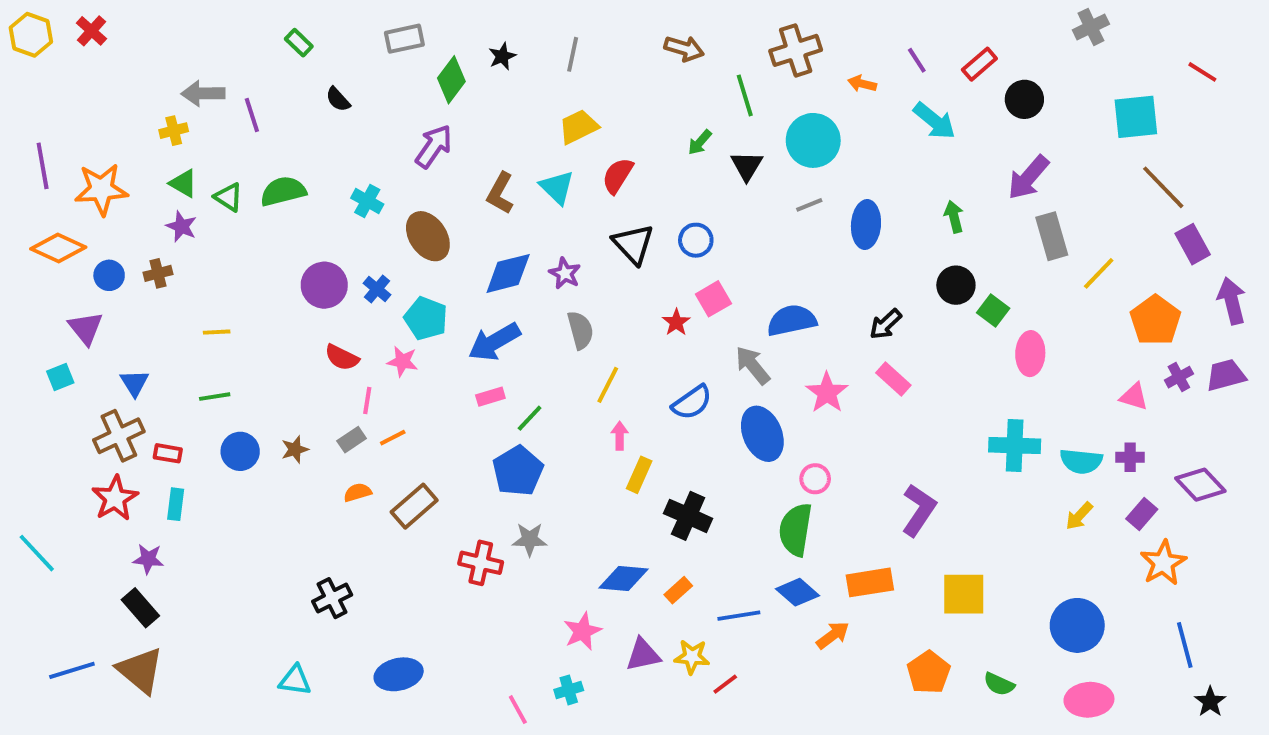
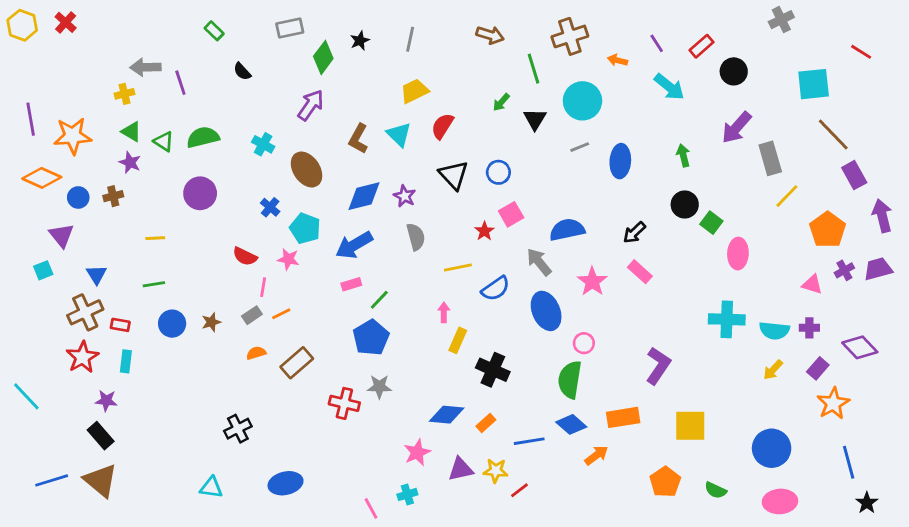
gray rectangle: (1052, 236) -> (770, 158), moved
purple circle: (324, 285) -> (200, 193), moved
yellow line: (608, 385) -> (458, 268), moved, turned 52

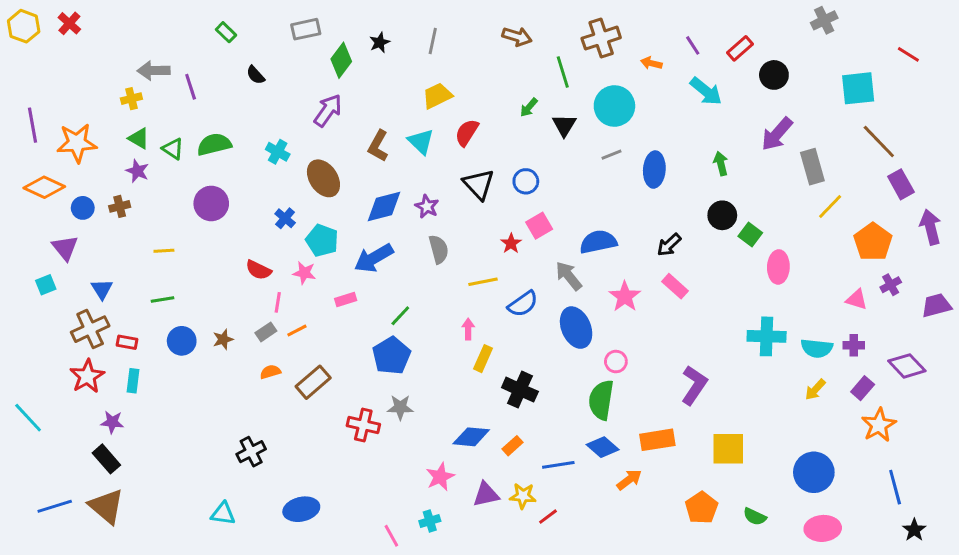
purple trapezoid: (878, 269) -> (936, 305), moved
pink rectangle: (351, 284) -> (346, 299), moved

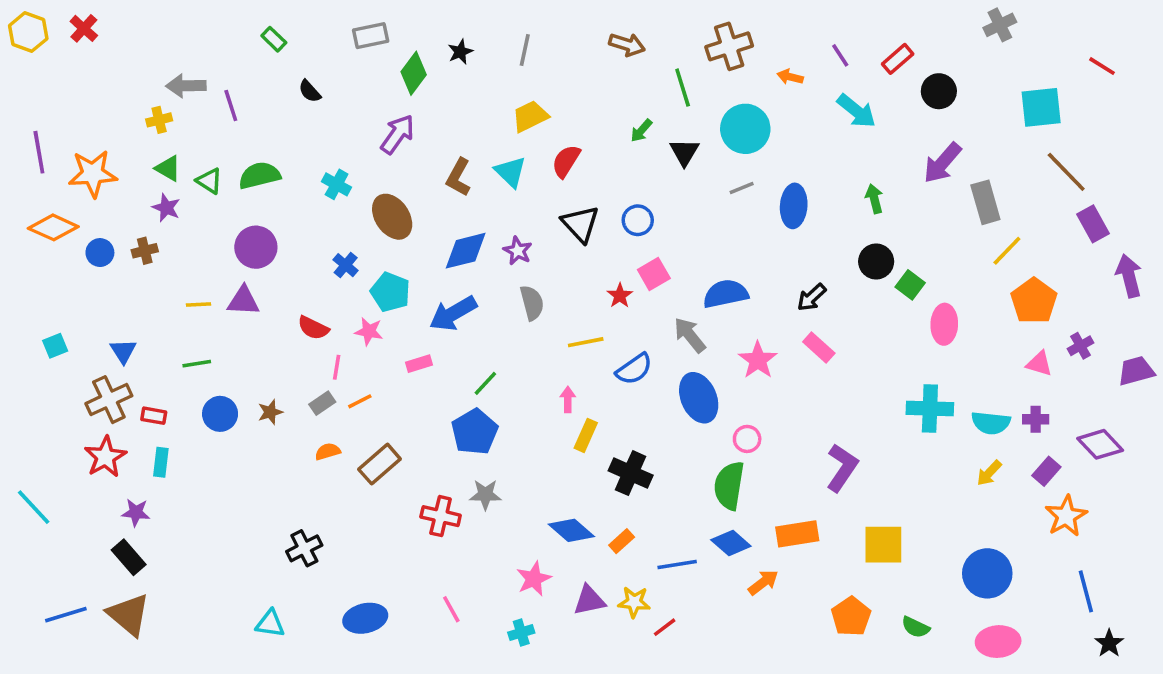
orange pentagon: (873, 242) -> (1034, 301), moved
purple triangle: (65, 248) -> (243, 301), moved, turned -48
blue diamond: (471, 437) -> (571, 530), turned 36
pink line: (391, 536) -> (451, 609), moved

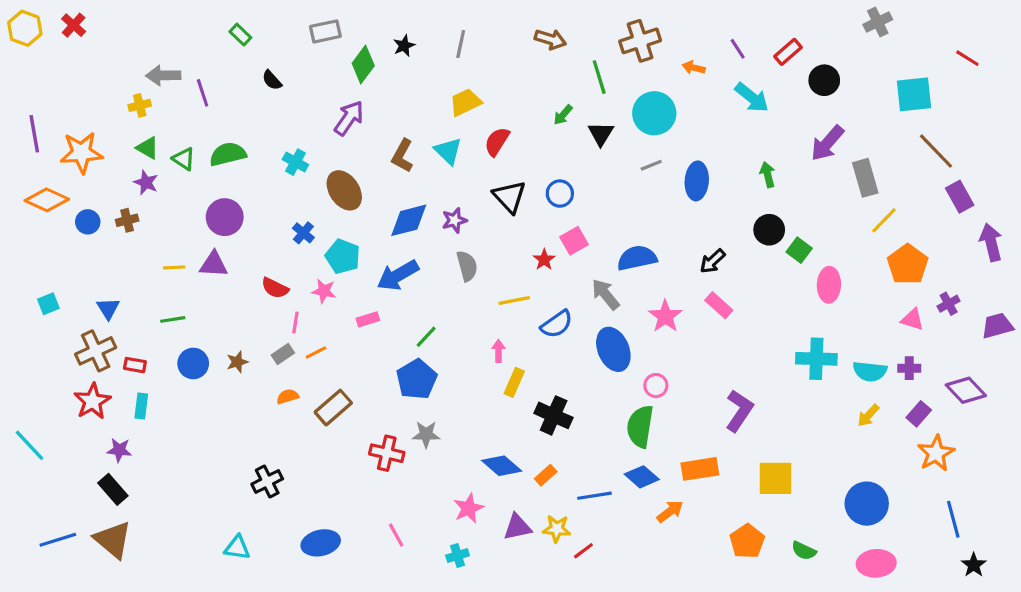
purple star: (518, 251) -> (454, 220), turned 30

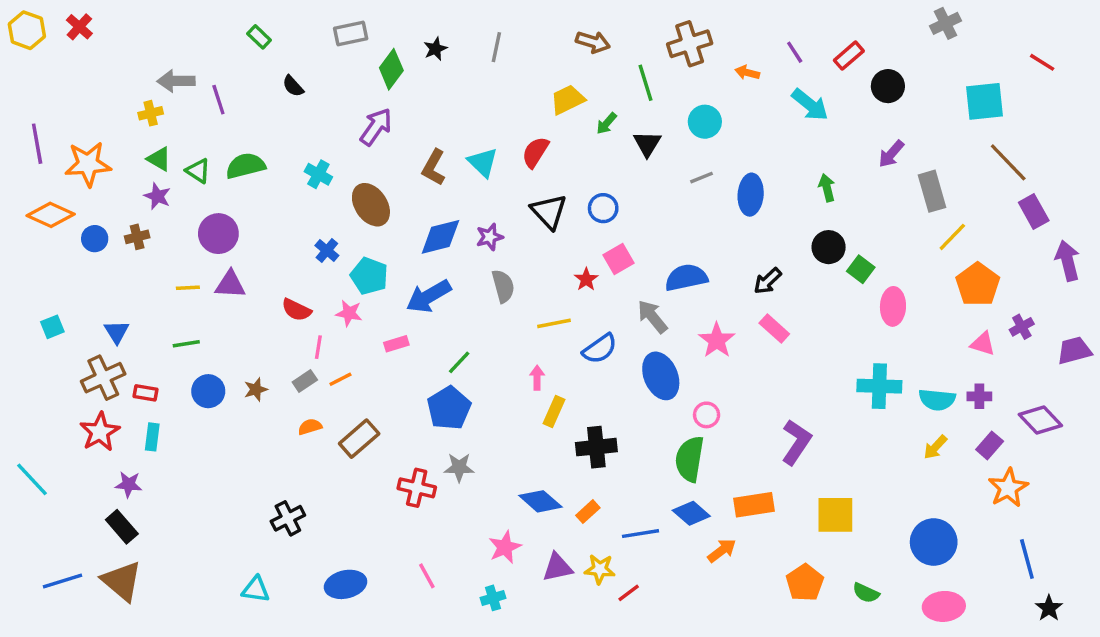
yellow trapezoid: (465, 102) -> (568, 100), moved
cyan circle: (654, 113) -> (705, 122), size x0.7
purple arrow: (827, 143) -> (891, 154), size x0.7
purple circle: (225, 217) -> (218, 234), moved
black cross: (554, 415) -> (596, 447), turned -30

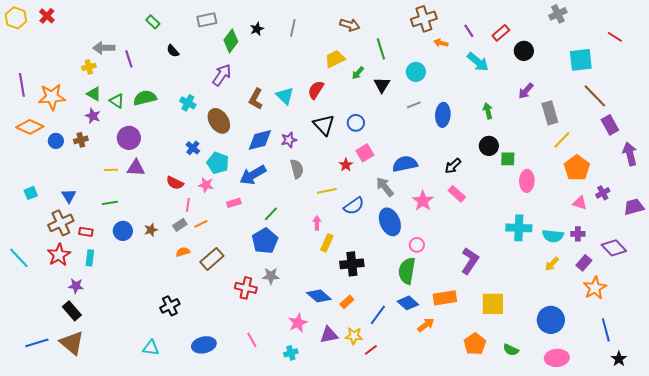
brown cross: (690, 44) -> (424, 19), moved
green square: (861, 269) -> (508, 159), turned -35
cyan line: (32, 479) -> (19, 258), moved
blue line: (640, 534) -> (378, 315), turned -45

